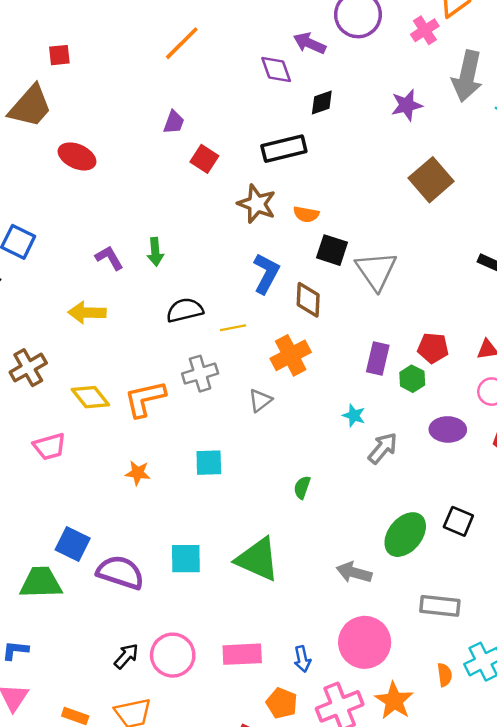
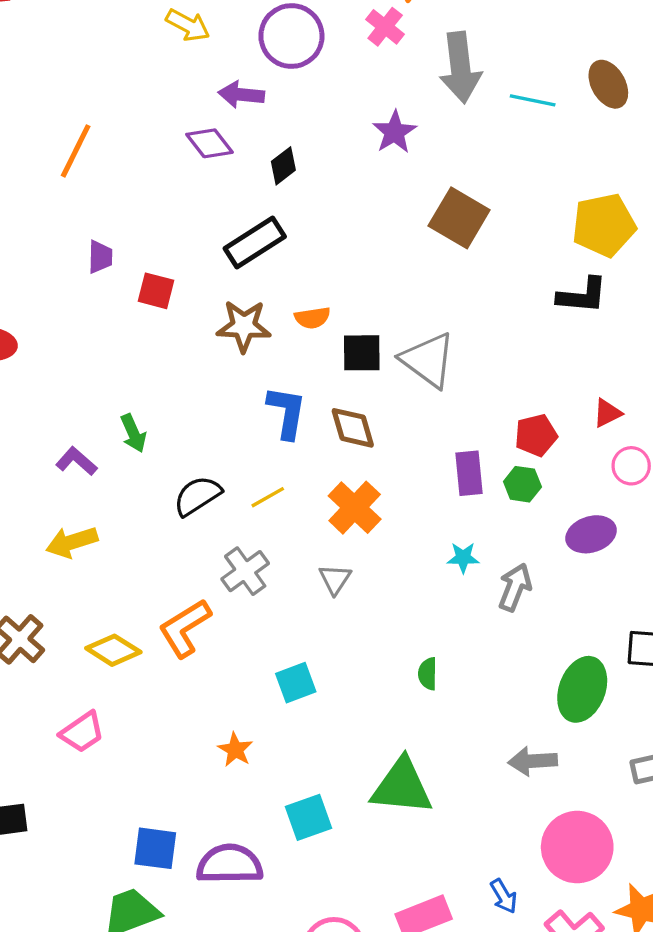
orange star: (138, 473) -> (235, 750), moved, turned -30

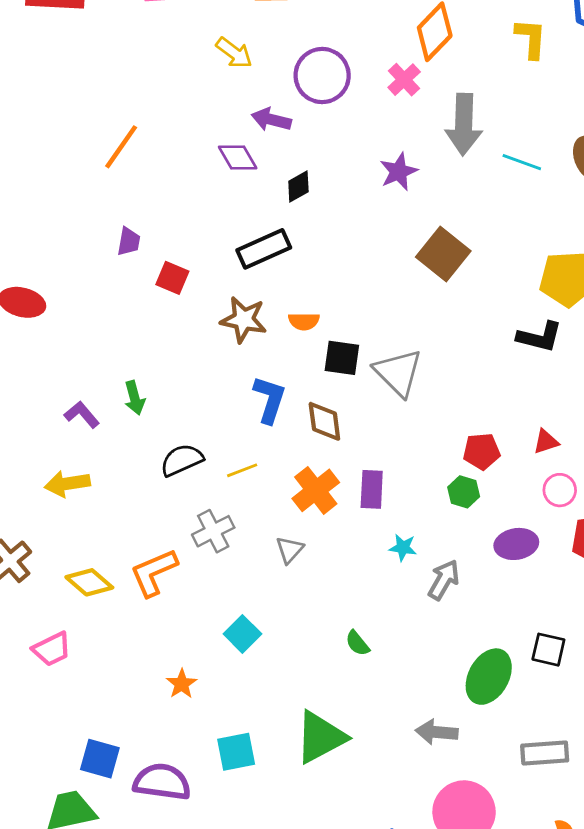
purple rectangle: (469, 473) -> (372, 489), moved
green semicircle: (428, 674) -> (357, 643), turned -48
cyan square: (296, 683) -> (242, 634), turned -33
green triangle: (402, 787) -> (320, 737), turned -42

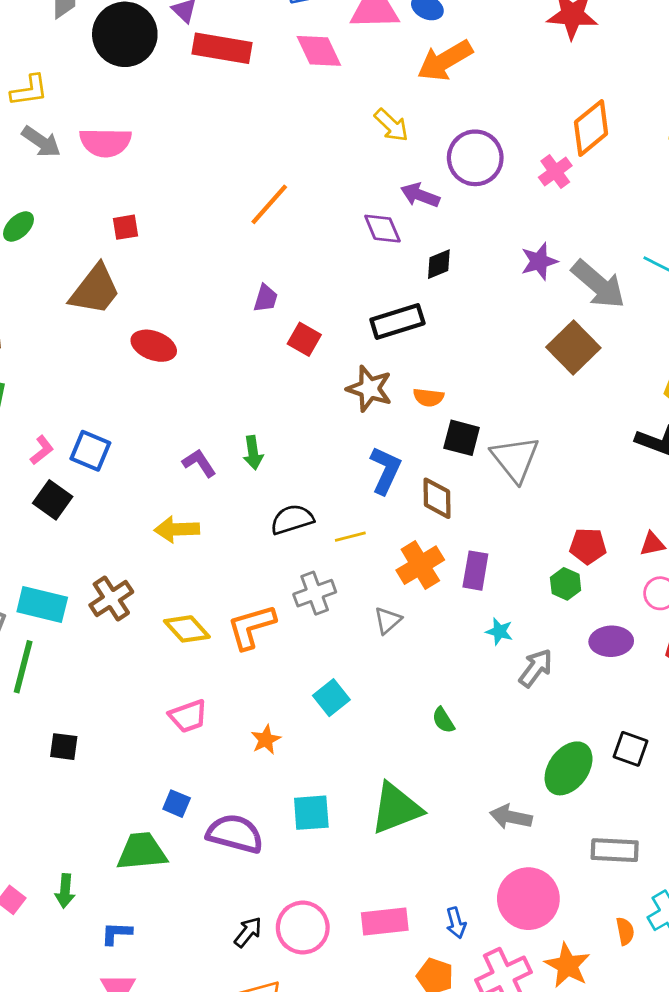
gray arrow: (464, 124) -> (598, 284), moved, turned -58
pink trapezoid: (52, 649) -> (188, 716), moved
blue square: (100, 759) -> (177, 804), size x0.7

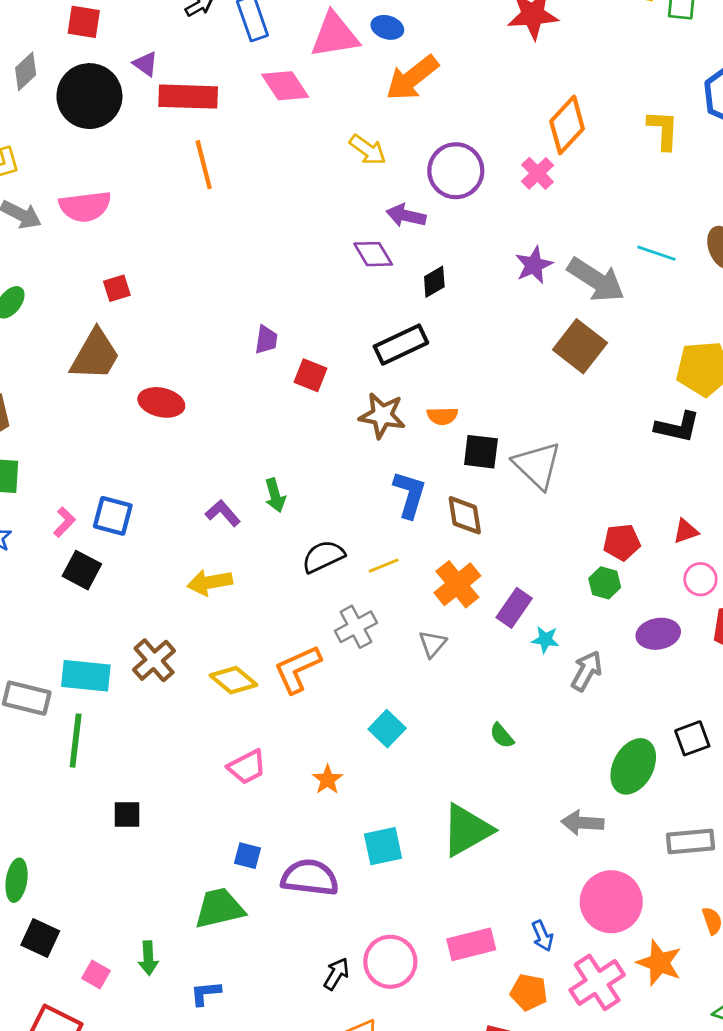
orange line: (269, 204) -> (204, 165), moved, turned -48
purple rectangle: (475, 571) -> (514, 608), moved, turned 33
black square: (630, 749) -> (692, 738), turned -32

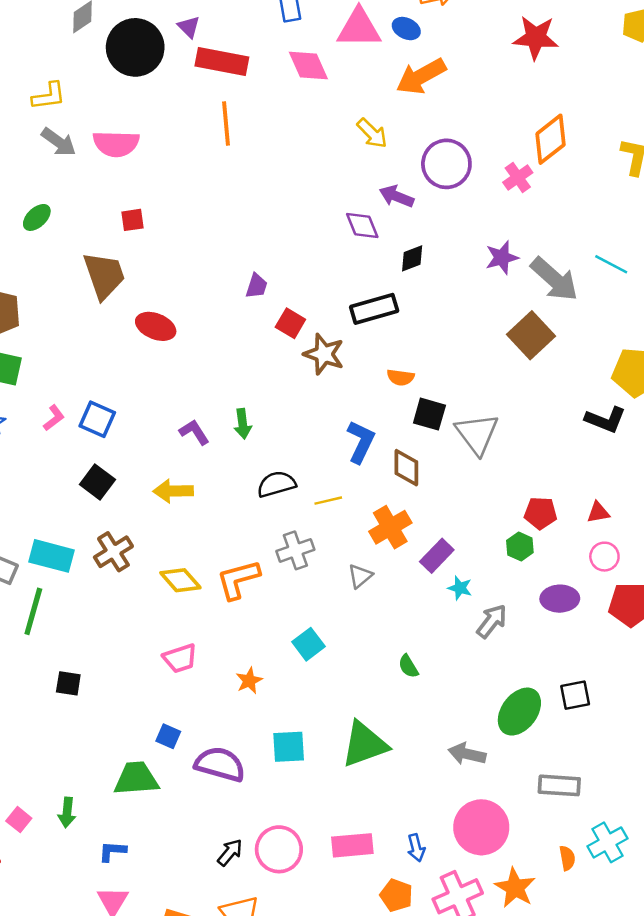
brown trapezoid: (95, 355) -> (104, 275), turned -58
brown star: (382, 415) -> (324, 354), moved
black square: (82, 570) -> (97, 482), moved

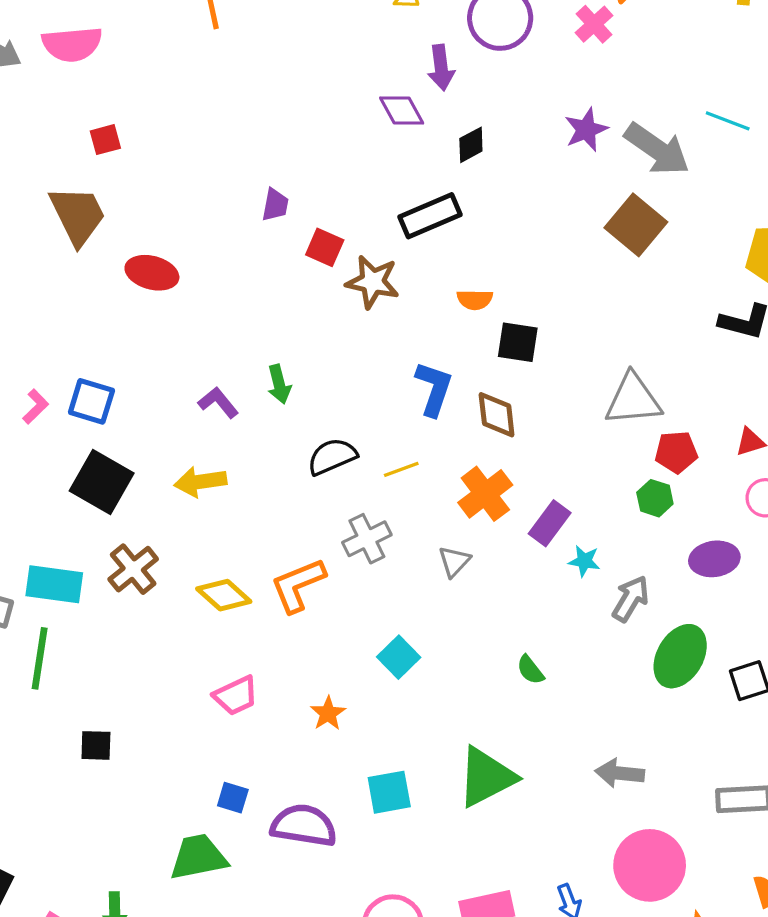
purple arrow: (396, 196) -> (441, 68), turned -112
gray triangle: (477, 434) -> (633, 399), moved, turned -51
black square: (97, 482) -> (102, 482), size x1.4
green ellipse: (519, 712) -> (680, 656), moved

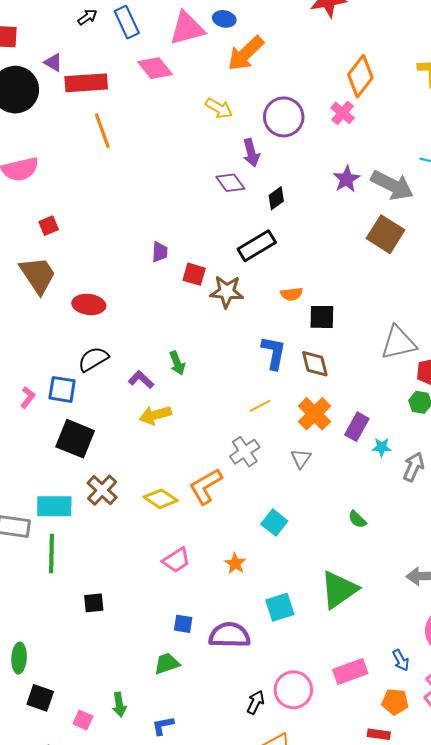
black semicircle: (332, 457) -> (93, 359), moved
yellow arrow: (200, 482) -> (155, 415), moved
green trapezoid: (198, 857) -> (167, 664), size x0.7

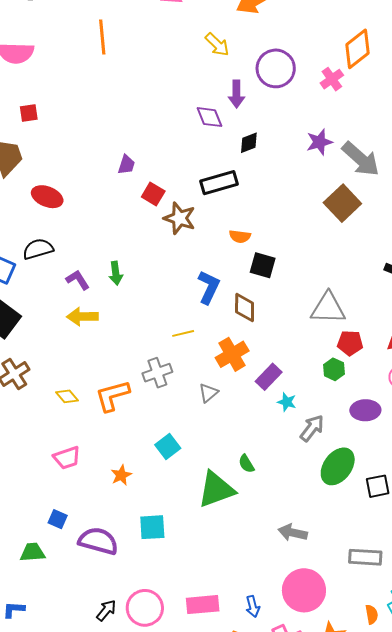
yellow diamond: (161, 499) -> (67, 396), size x0.7
green triangle: (339, 590) -> (216, 489), moved

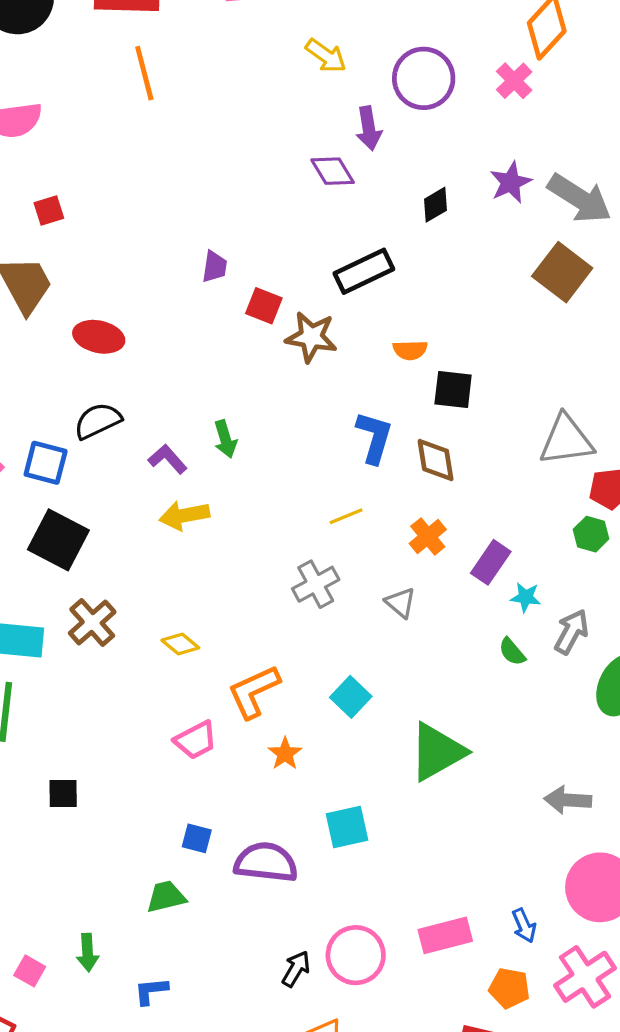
black diamond: (249, 143) -> (436, 205), moved
orange cross: (232, 354) -> (428, 536), size x0.7
gray triangle: (208, 393) -> (401, 603), turned -30
orange L-shape: (112, 396) -> (254, 692), moved
green semicircle: (246, 464) -> (512, 652), moved

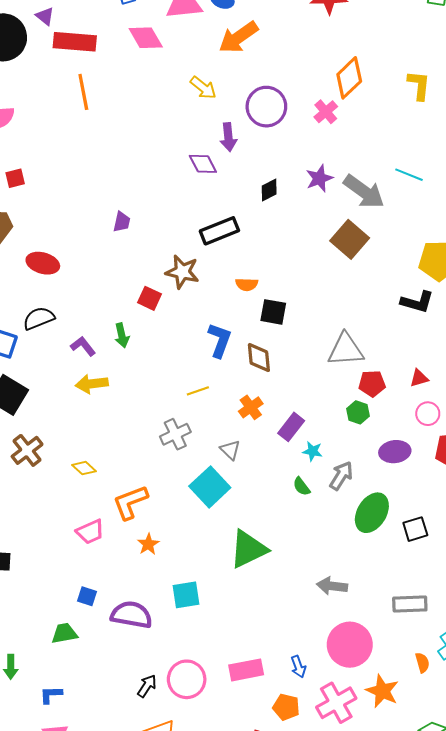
red square: (264, 306) -> (150, 298), moved
cyan square: (351, 697) -> (210, 487), moved, size x1.5

